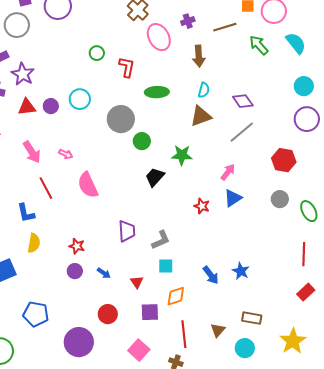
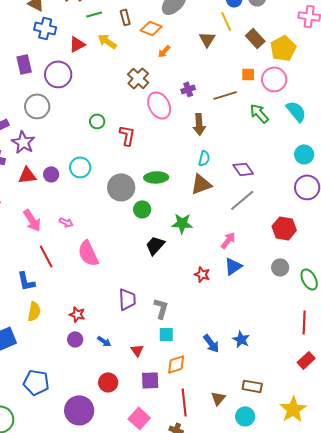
gray circle: (17, 25) -> (37, 106), moved
green ellipse: (157, 92) -> (156, 177), moved
gray L-shape: (161, 240) -> (161, 308), turned -50

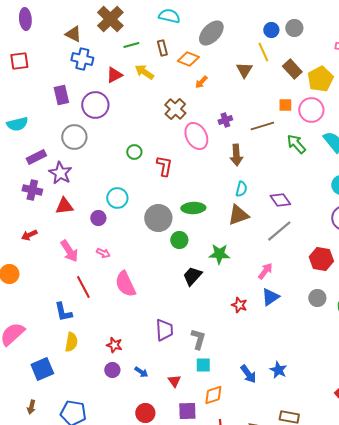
purple circle: (51, 174) -> (98, 218), moved

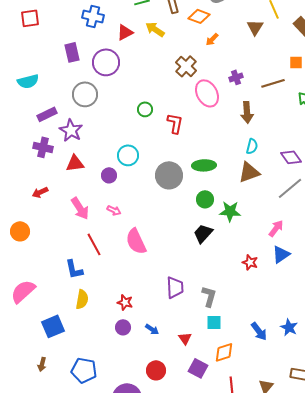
green circle: (179, 240) -> (205, 199), moved
purple square: (187, 411) -> (198, 368), turned 30

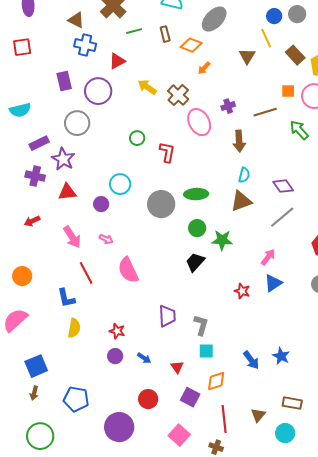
yellow arrow: (155, 29) -> (147, 87), moved
orange circle: (20, 231) -> (22, 276), moved
blue square: (53, 326) -> (36, 366), moved

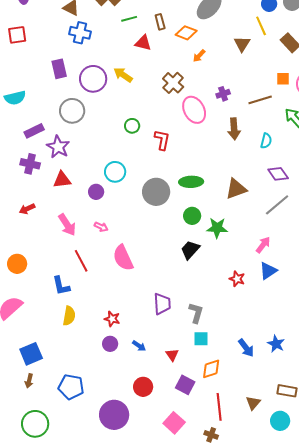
red triangle: (117, 61) -> (143, 43), moved, turned 42
yellow arrow: (147, 87) -> (123, 75), moved
cyan semicircle: (244, 175) -> (266, 141), moved

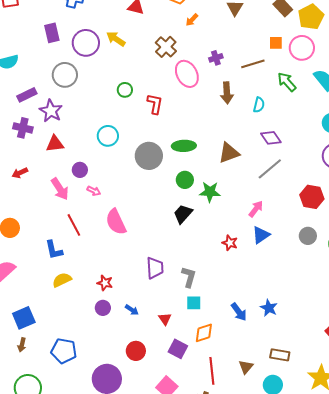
purple circle: (96, 192) -> (80, 170), moved
yellow semicircle: (69, 316) -> (62, 280), turned -126

